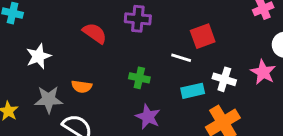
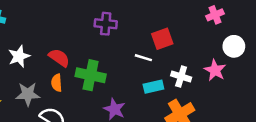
red semicircle: (95, 33) -> (59, 58), moved
green cross: (139, 78) -> (91, 75), moved, size x1.6
orange semicircle: (82, 87) -> (57, 83), turned 78

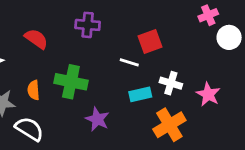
white circle: (234, 46) -> (229, 37), moved
red semicircle: (59, 58) -> (36, 39), moved
pink star: (215, 70) -> (208, 94), moved

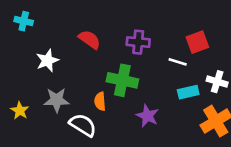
purple cross: (88, 25) -> (138, 42), moved
orange semicircle: (34, 90) -> (100, 101), moved

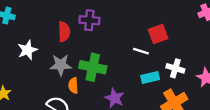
red semicircle: (89, 39) -> (64, 32), turned 54
purple cross: (138, 42) -> (89, 20), moved
gray star: (57, 100) -> (61, 65), moved

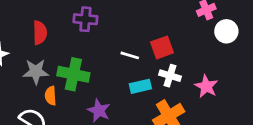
purple cross: (89, 20) -> (85, 19), moved
red square: (158, 34) -> (162, 47), moved

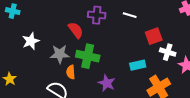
red semicircle: (40, 33) -> (76, 30), moved, turned -36
white line: (130, 55) -> (130, 15), moved
white cross: (170, 76) -> (168, 52), moved

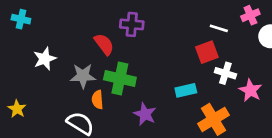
white line: (130, 15) -> (219, 28), moved

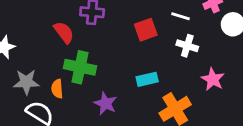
red square: (207, 52) -> (146, 30), moved
white cross: (225, 73) -> (187, 46), moved
gray star: (83, 76) -> (26, 82), moved

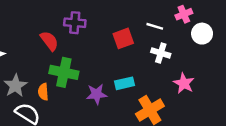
gray star: (26, 82) -> (15, 86), turned -30
purple star: (105, 103) -> (97, 94), moved, turned -30

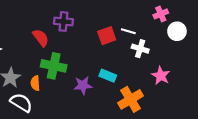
white line: (155, 26) -> (128, 31), moved
cyan rectangle: (124, 83) -> (108, 76), turned 35

